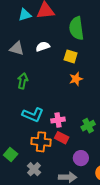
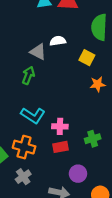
gray triangle: (17, 48) -> (38, 52), moved
orange star: (76, 79) -> (98, 84), moved
red rectangle: (62, 138) -> (60, 147), turned -48
orange cross: (41, 142) -> (24, 147), moved

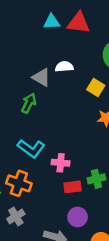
red rectangle: (60, 147) -> (73, 187), moved

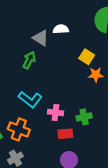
yellow square: (96, 88) -> (87, 57), moved
green cross: (96, 179) -> (84, 117), moved

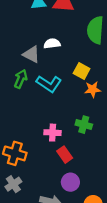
cyan L-shape: (30, 99) -> (49, 84), moved
green cross: (84, 117) -> (84, 125), moved, turned 32
red rectangle: (65, 134) -> (65, 155), turned 64

